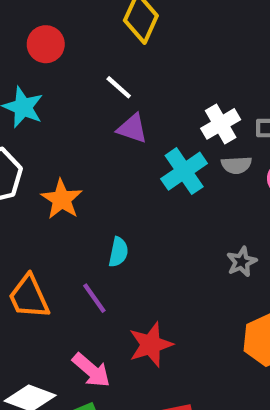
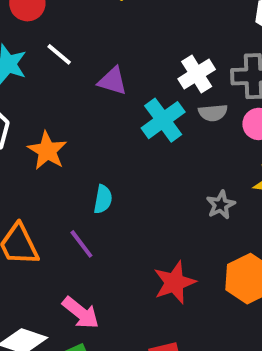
white line: (119, 87) -> (59, 54), moved
red star: (151, 345) -> (174, 283), moved

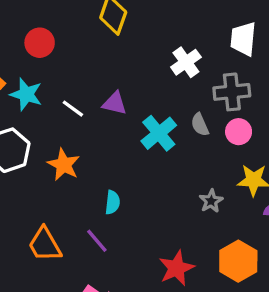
white line: (59, 54) -> (73, 109), moved
white cross: (197, 74) -> (186, 62), moved
gray semicircle: (213, 113) -> (200, 125), turned 75

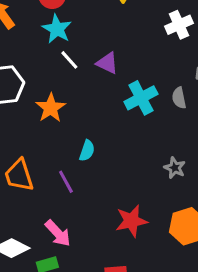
white cross: (186, 62) -> (179, 25), moved
cyan star: (26, 94) -> (57, 29), moved
gray star: (211, 201) -> (175, 168), turned -30

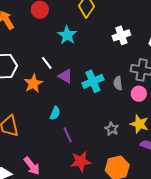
cyan star: (57, 29) -> (67, 35), moved
white line: (69, 60) -> (47, 63), moved
purple triangle: (107, 63) -> (65, 76), moved
purple line: (66, 182) -> (68, 135), moved

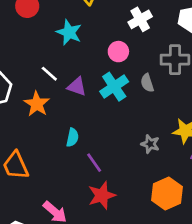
pink circle: (139, 94) -> (118, 52), moved
red star: (81, 161) -> (102, 195), moved

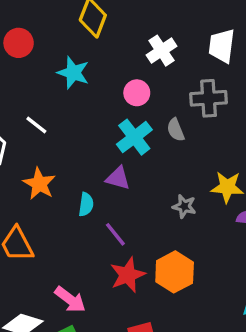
white line: (49, 74) -> (36, 125), moved
purple triangle: (77, 86) -> (118, 178), moved
orange star: (37, 104) -> (39, 184), moved
orange hexagon: (167, 193) -> (175, 272), moved

